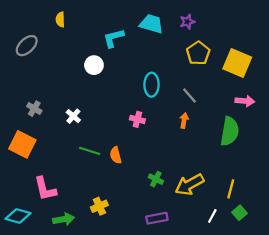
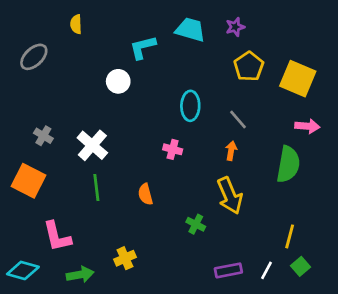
white cross: (73, 116) -> (92, 145), size x1.6
green line: (90, 151) -> (96, 187), moved, turned 66
yellow arrow: (189, 185) -> (230, 196), moved, turned -84
purple rectangle: (157, 218) -> (228, 270), moved

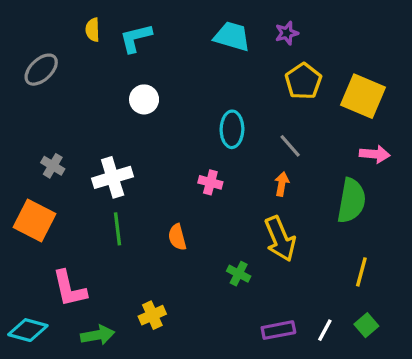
cyan L-shape: (143, 47) -> (136, 38), moved
white cross: (92, 145) -> (113, 177), turned 32
yellow line: (290, 236) -> (361, 272), moved

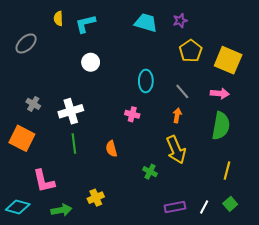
pink arrow: (375, 154) -> (220, 93), moved

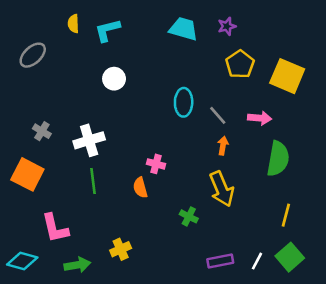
gray line: (182, 91) -> (218, 115), moved
pink arrow: (220, 93) -> (260, 118), moved
pink cross: (132, 114) -> (156, 164), moved
green square: (230, 204) -> (290, 257), size x1.5

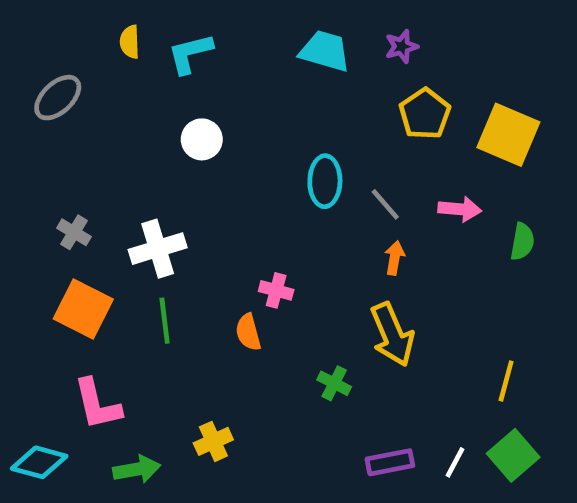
green semicircle: (278, 159) -> (522, 242), moved, size x0.6
orange square: (27, 174) -> (83, 309), moved

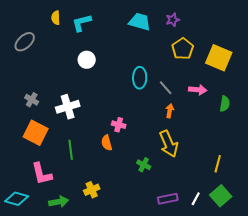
green line: (165, 321) -> (71, 150), moved

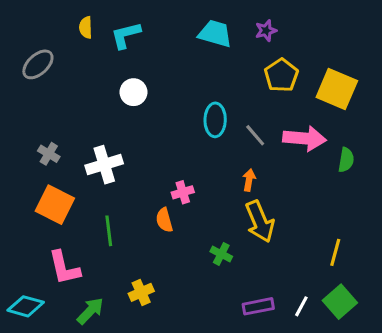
pink arrow: (198, 90) -> (304, 138), size x1.5
orange arrow: (170, 111) -> (249, 180), moved
pink cross: (119, 125) -> (183, 192), turned -32
green arrow: (59, 202) -> (90, 311), turned -36

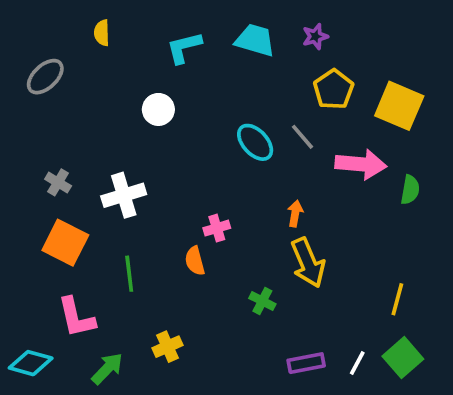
cyan L-shape: (126, 35) -> (184, 47), moved
cyan ellipse: (215, 120) -> (255, 142), turned -44
gray line: (255, 135) -> (303, 137), moved

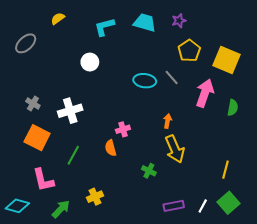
yellow semicircle: (102, 33) -> (58, 19), turned 56
cyan ellipse: (255, 142) -> (145, 81), turned -40
pink arrow: (361, 164) -> (205, 93), turned -76
green line: (129, 274) -> (73, 155), turned 36

